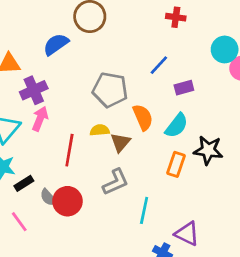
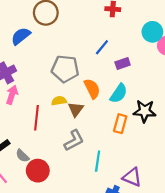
red circle: (67, 201) -> (38, 171), moved

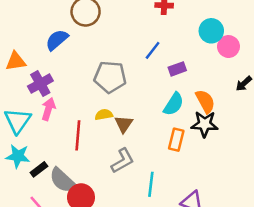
orange semicircle: (92, 89) -> (205, 101), moved
gray semicircle: (22, 156) -> (63, 180), size x1.6

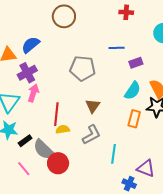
blue semicircle: (57, 40) -> (31, 45), moved
blue line: (153, 50) -> (117, 48), turned 49
yellow semicircle: (104, 115) -> (63, 129), moved

